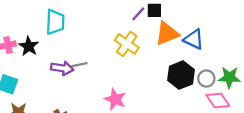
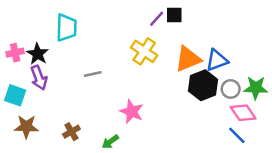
orange triangle: (167, 34) -> (188, 59), moved
blue triangle: (194, 39) -> (217, 60), moved, turned -45
purple arrow: (62, 68) -> (39, 78), moved, turned 60

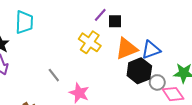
black square: (174, 15) -> (115, 21), moved
gray line: (93, 74) -> (54, 75), moved, turned 64
gray circle: (231, 89) -> (157, 82), moved

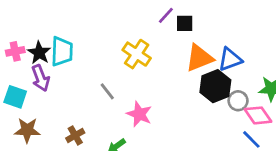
cyan trapezoid: (24, 22) -> (62, 51), moved
yellow cross: (90, 42) -> (137, 54), moved

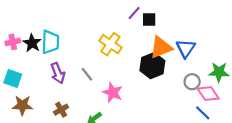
blue triangle: (230, 59) -> (186, 48), turned -36
purple arrow: (41, 78) -> (58, 73), moved
black hexagon: (215, 86) -> (152, 66), moved

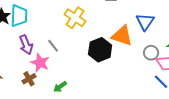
orange triangle: (161, 47) -> (122, 36), moved, turned 40
black hexagon: (152, 66) -> (100, 50), moved
pink star: (113, 92) -> (40, 63), moved

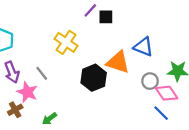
blue triangle: (145, 22) -> (143, 47), turned -42

